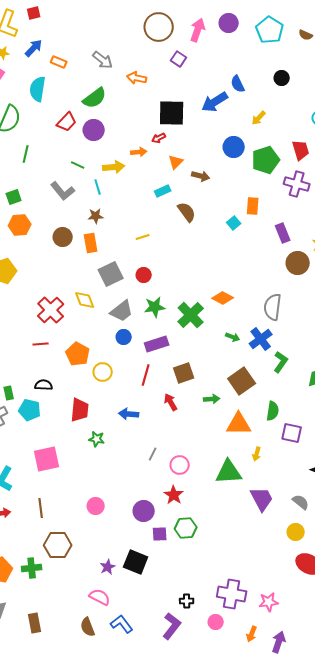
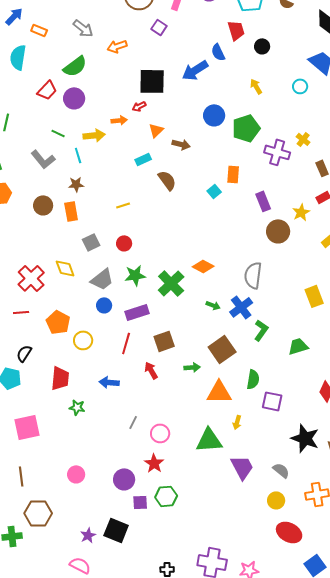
orange arrow: (137, 78) -> (117, 46), turned -30
yellow arrow: (259, 118) -> (256, 86), moved, turned 105
red trapezoid: (301, 150) -> (236, 30), moved
gray square: (111, 274) -> (91, 242), size x0.7
black semicircle: (44, 385) -> (24, 353), turned -60

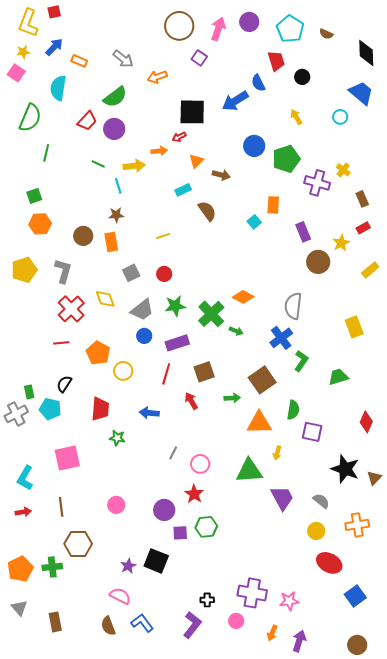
gray L-shape: (43, 159) -> (63, 271), moved, turned -125
green arrow: (213, 305) -> (236, 331), moved

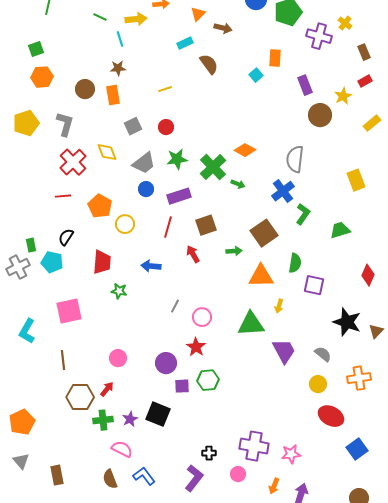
red arrow: (23, 512) -> (107, 389), moved, turned -42
green cross: (52, 567) -> (103, 420), moved

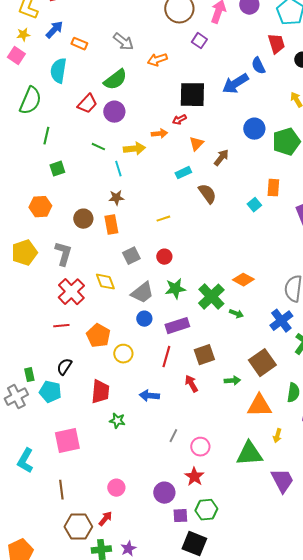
brown arrow: (223, 28) -> (221, 158), turned -66
green square: (36, 49) -> (57, 169), moved
black square: (158, 414) -> (194, 544), moved

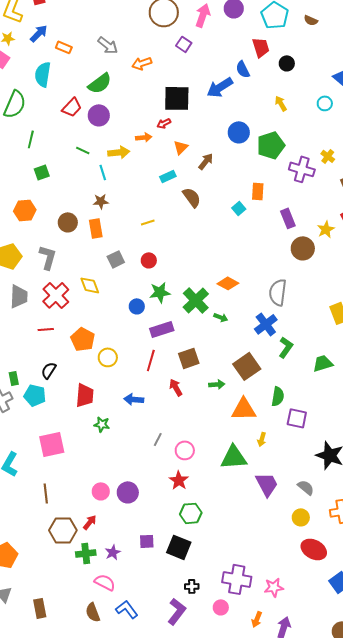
gray trapezoid: (142, 293) -> (19, 296), moved, turned -50
blue circle: (144, 319) -> (137, 306), moved
purple circle: (164, 493) -> (128, 492), moved
purple square: (180, 516) -> (147, 541), moved

